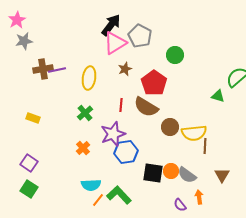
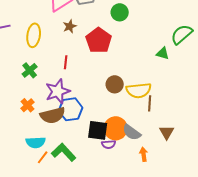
brown semicircle: (146, 107) -> (53, 115), moved, turned -45
orange circle: (171, 171) -> (116, 128), size x1.5
purple semicircle: (180, 205) -> (109, 144), moved, turned -56

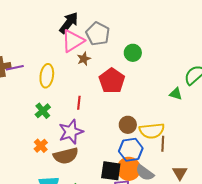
brown star: (70, 26) -> (84, 59), moved
blue hexagon: (71, 109) -> (131, 150), moved

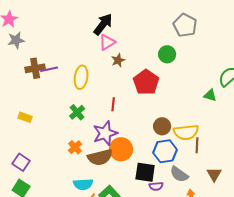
gray pentagon: (98, 34) -> (185, 25), moved
pink triangle: (73, 41) -> (107, 42), size x0.7
orange circle: (129, 169) -> (121, 149), moved

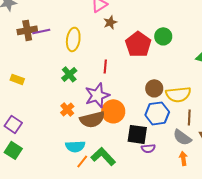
green circle: (167, 54) -> (163, 36), moved
brown line: (197, 145) -> (189, 117), moved
gray semicircle: (179, 174) -> (182, 137), moved

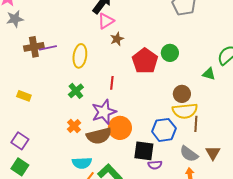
brown circle: (154, 88) -> (182, 94), moved
brown line: (189, 117) -> (196, 124), moved

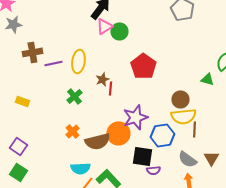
brown star: (117, 39) -> (102, 79), moved
purple line: (48, 48) -> (53, 63), moved
green circle: (170, 53) -> (119, 31), moved
purple star: (104, 112) -> (135, 117), moved

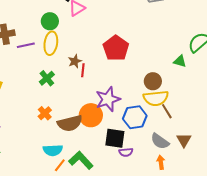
green circle: (119, 31) -> (50, 21), moved
brown line: (194, 129) -> (167, 111), turned -35

